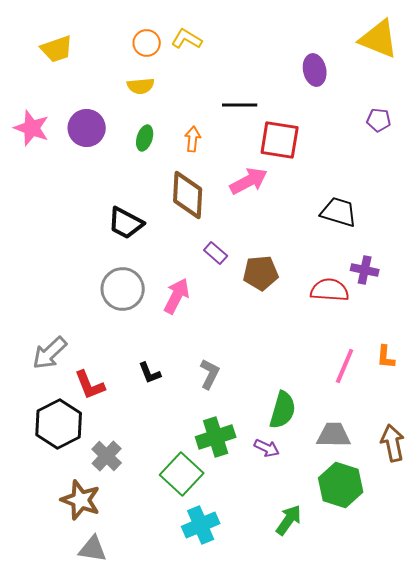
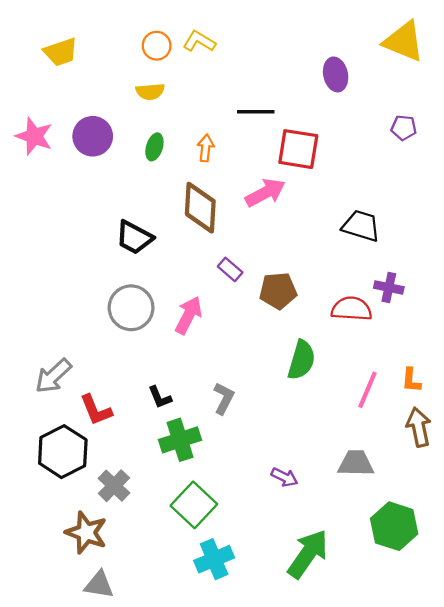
green semicircle: (283, 410) -> (301, 360), moved
green cross: (216, 437) -> (180, 440), moved
brown arrow: (393, 443) -> (419, 427), moved
green hexagon: (341, 485) -> (394, 526), moved
green arrow: (289, 520) -> (308, 554), size x1.5

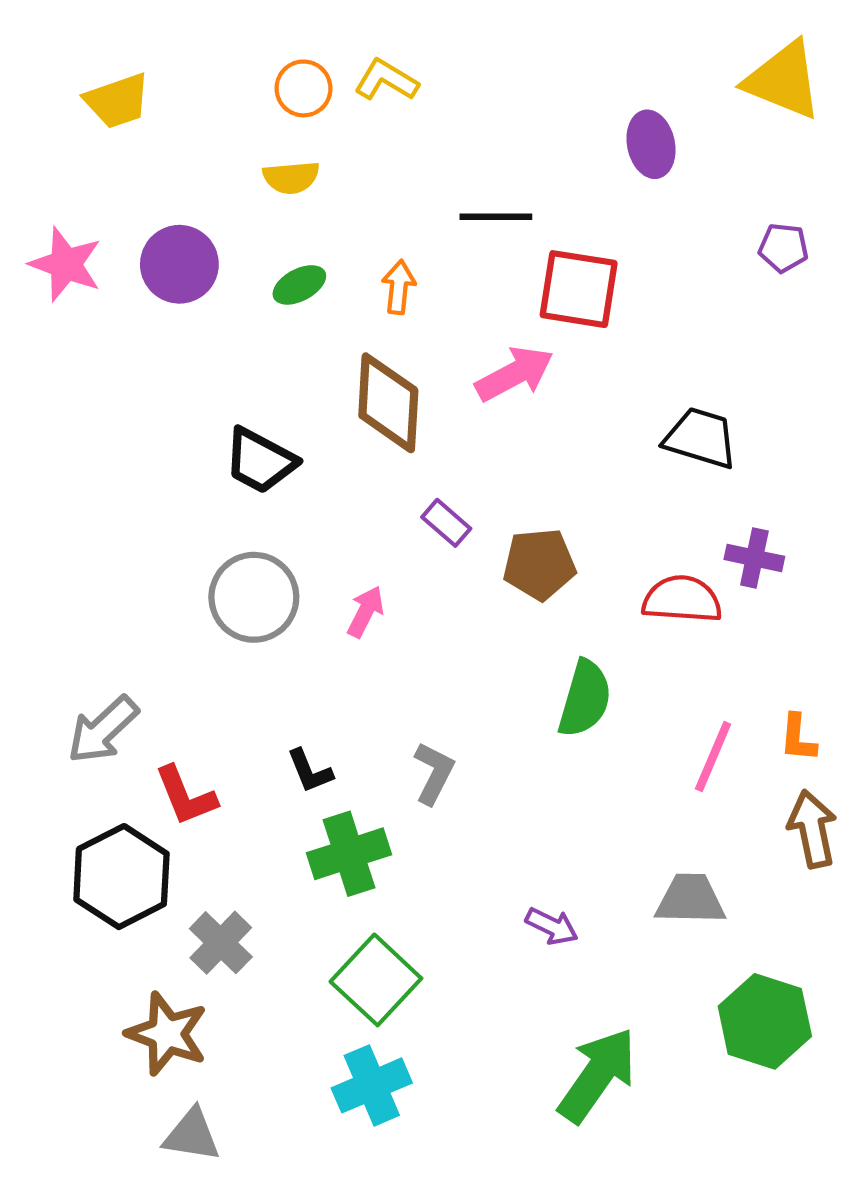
green ellipse: (154, 147) -> (299, 285), turned 45
pink arrow: (189, 315) -> (366, 612), size x0.7
cyan cross: (214, 559) -> (372, 1085), moved

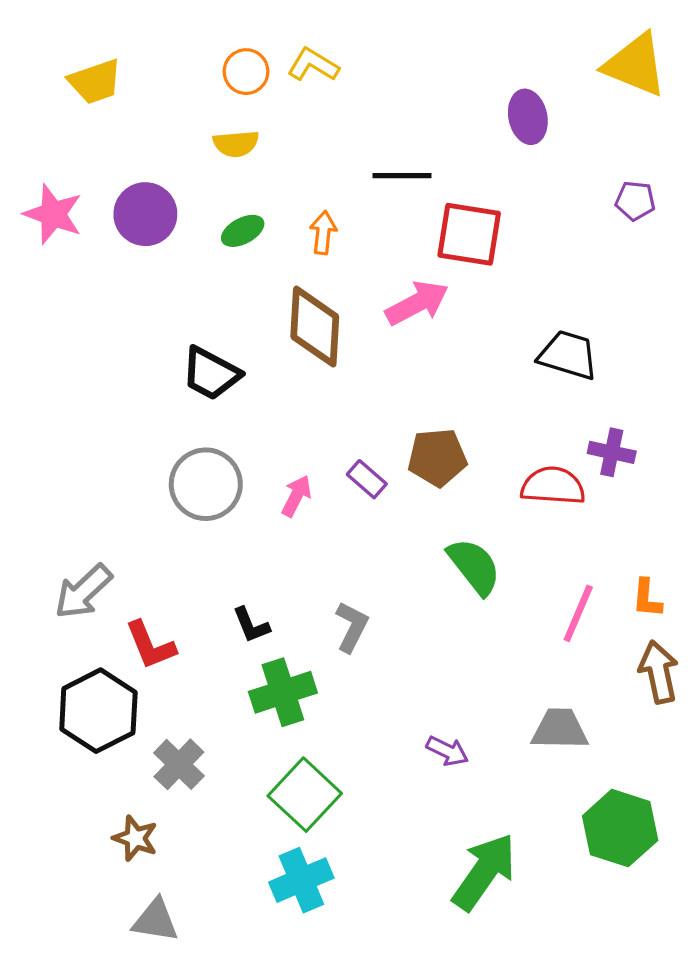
purple rectangle: (446, 523) -> (367, 479), moved
green semicircle: (585, 699) -> (474, 566), turned -54
brown star: (167, 1034) -> (135, 838), size x0.7

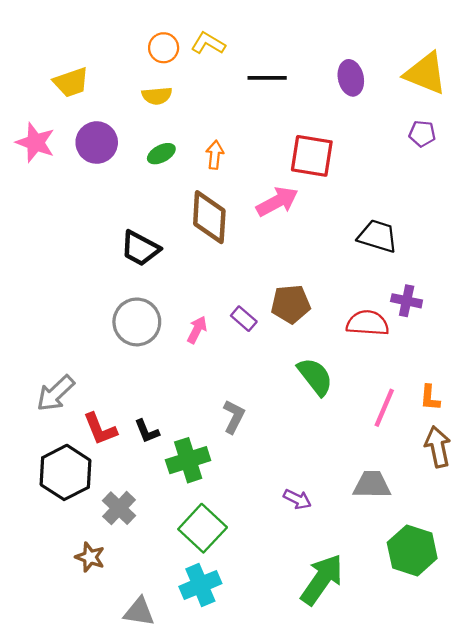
yellow triangle: (635, 65) -> (426, 73), moved
yellow trapezoid: (95, 82) -> (71, 82), moved
black line: (402, 176) -> (267, 78), moved
black L-shape: (251, 625) -> (147, 431), moved
gray triangle: (155, 920) -> (139, 612), moved

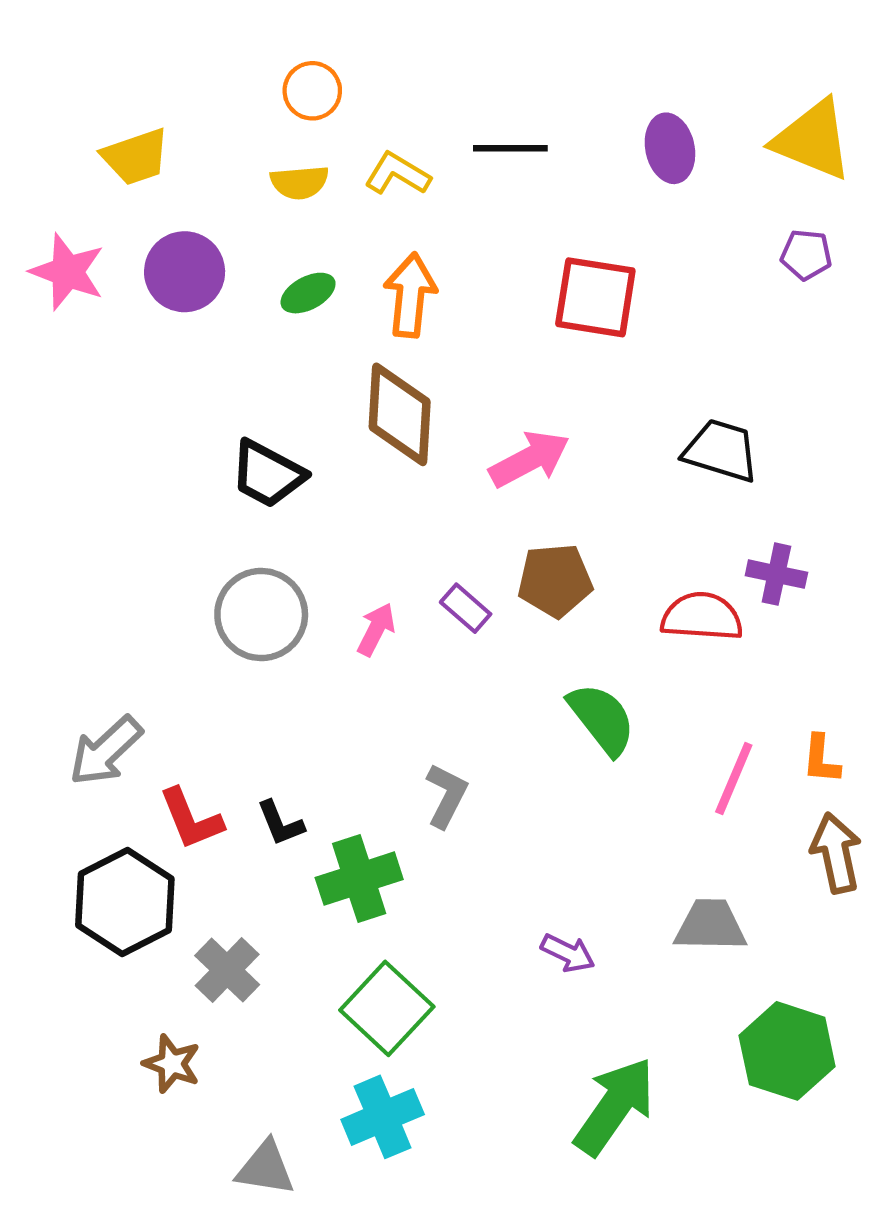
yellow L-shape: (208, 43) -> (397, 174), moved
orange arrow: (215, 155) -> (410, 295), size x1.5
pink arrow: (277, 202) -> (529, 459), moved

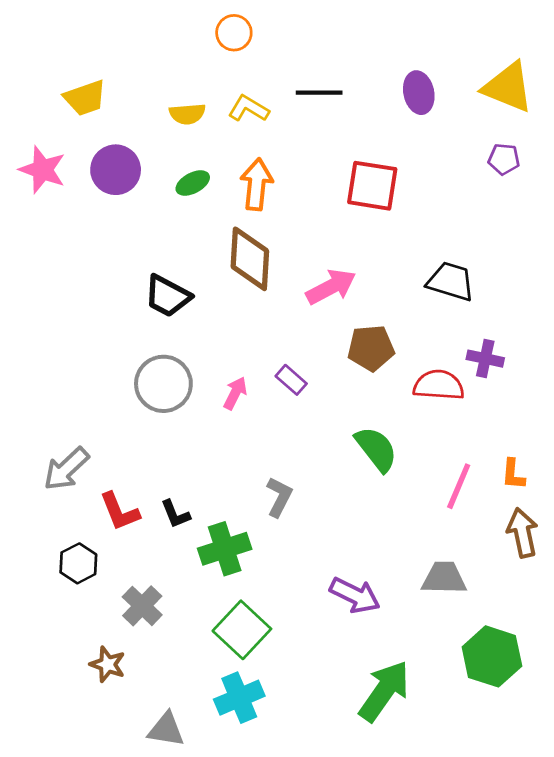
orange circle: (312, 91) -> (234, 33), moved
brown pentagon: (555, 580) -> (371, 348), moved
black hexagon: (125, 902) -> (78, 563), size x0.6
purple arrow: (568, 953) -> (355, 595), size x1.5

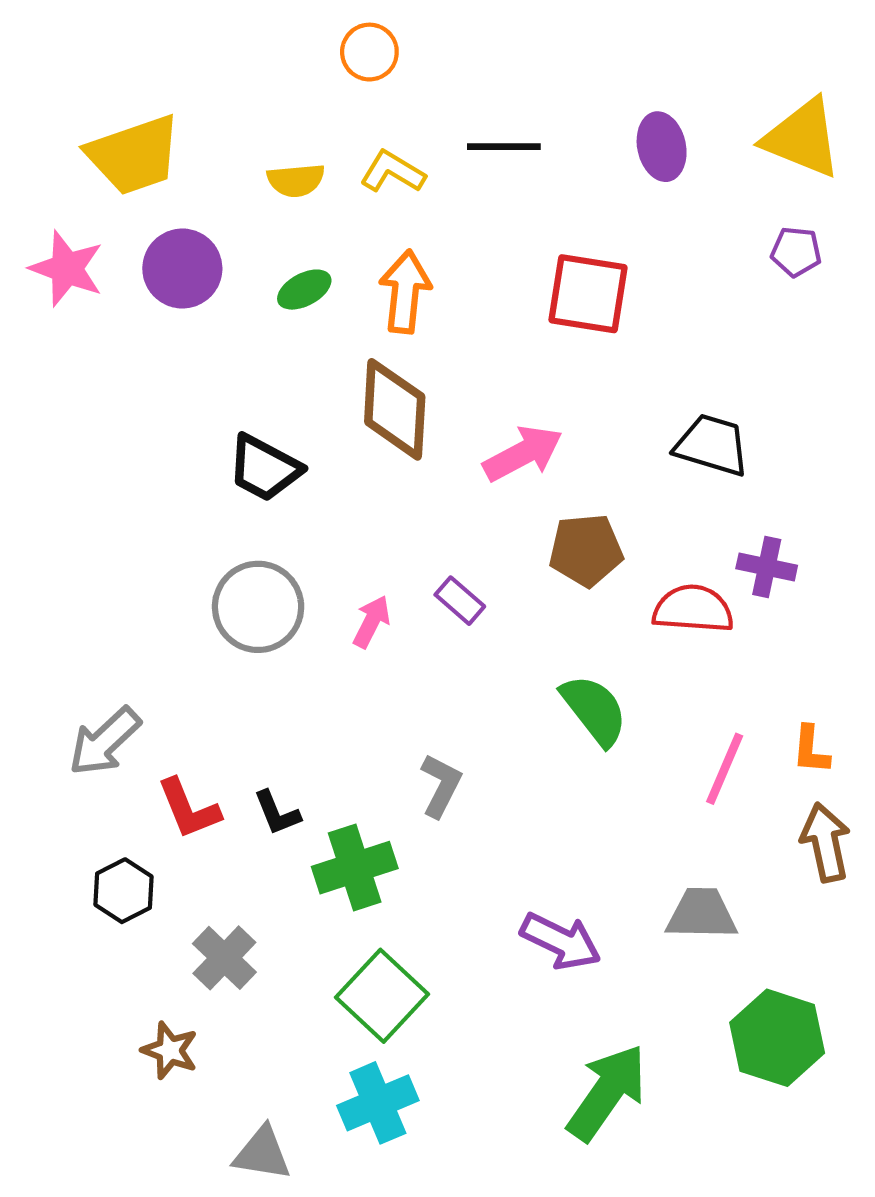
yellow trapezoid: (85, 98) -> (134, 155), size x1.4

